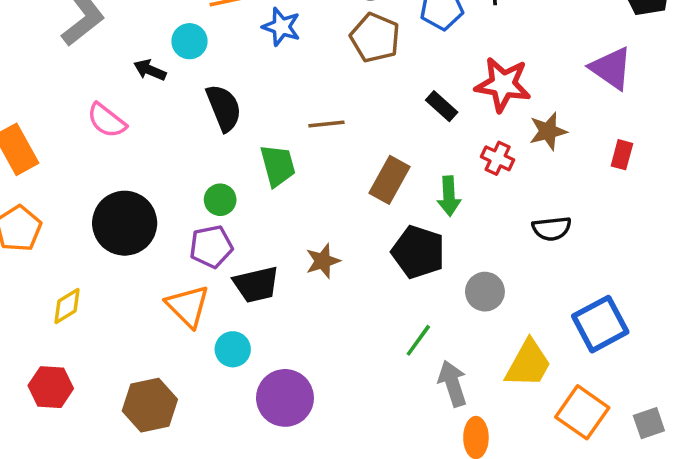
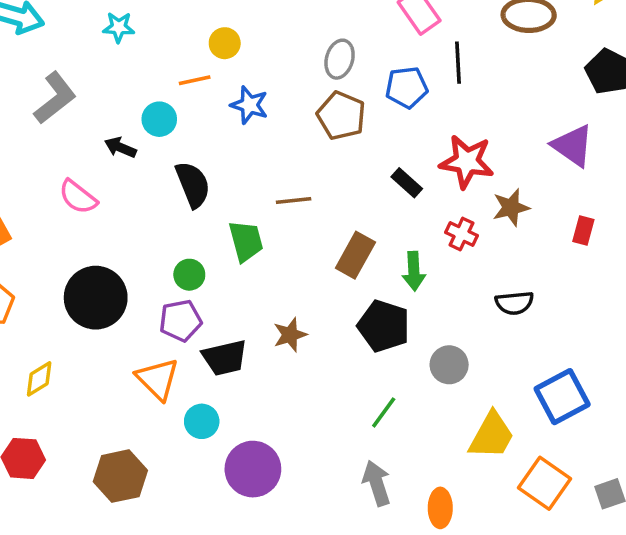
gray arrow: (453, 384) -> (377, 483), moved

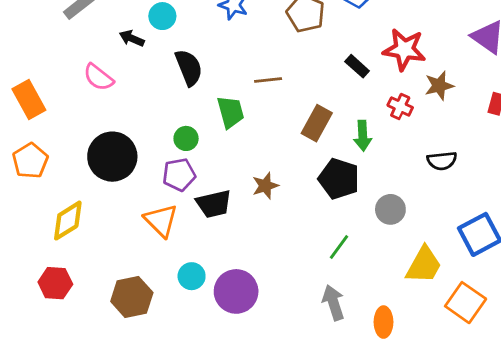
yellow diamond: (39, 379) -> (68, 221), size x1.4
cyan circle: (202, 421) -> (192, 276), moved

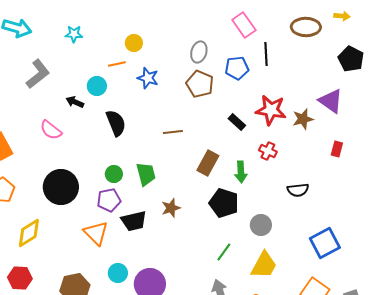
brown star: (439, 86) -> (303, 119), moved
green trapezoid: (231, 112) -> (146, 174), moved
yellow trapezoid: (424, 265) -> (264, 265), moved

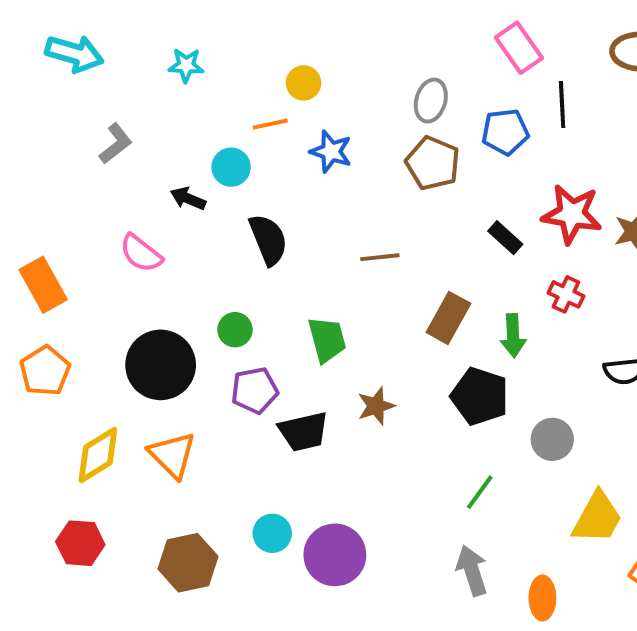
gray L-shape: (38, 74) -> (116, 144), size x0.7
green circle: (114, 174) -> (235, 330), moved
orange triangle: (96, 233) -> (172, 455), moved
yellow trapezoid: (264, 265) -> (597, 518), moved

